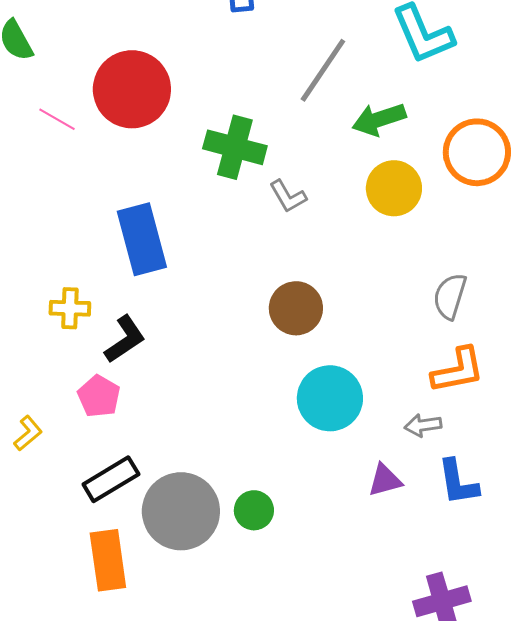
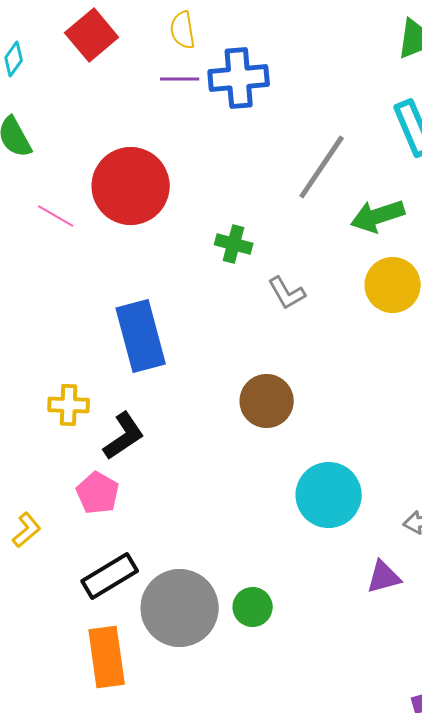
green cross: (235, 147) -> (234, 244), size x0.6
brown circle: (296, 308) -> (267, 401), moved

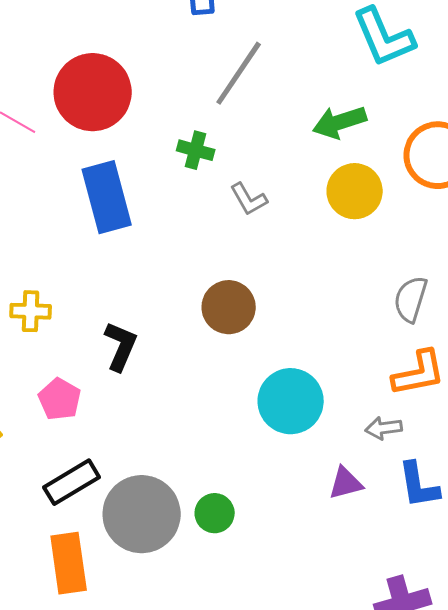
gray line: (322, 167) -> (239, 73), moved
blue rectangle: (141, 336) -> (107, 197), moved
black L-shape: (124, 436) -> (121, 346), moved, turned -33

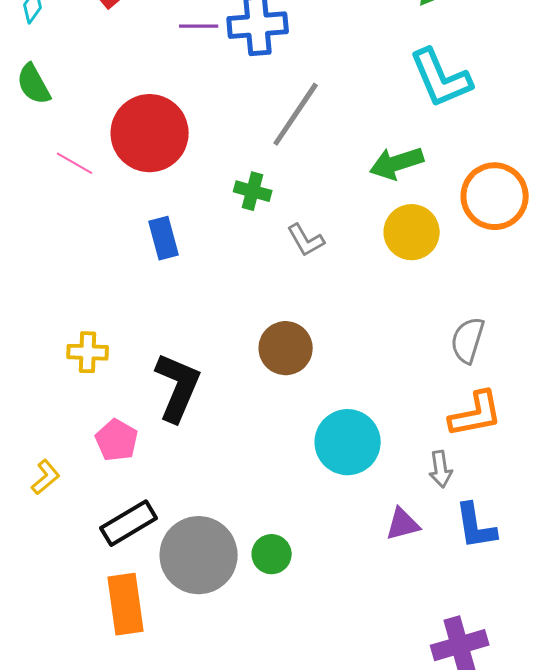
blue rectangle: (107, 197) -> (164, 238), size x0.6
black L-shape: (121, 346) -> (178, 387), size x1.4
gray arrow: (384, 428) -> (441, 469), turned -90

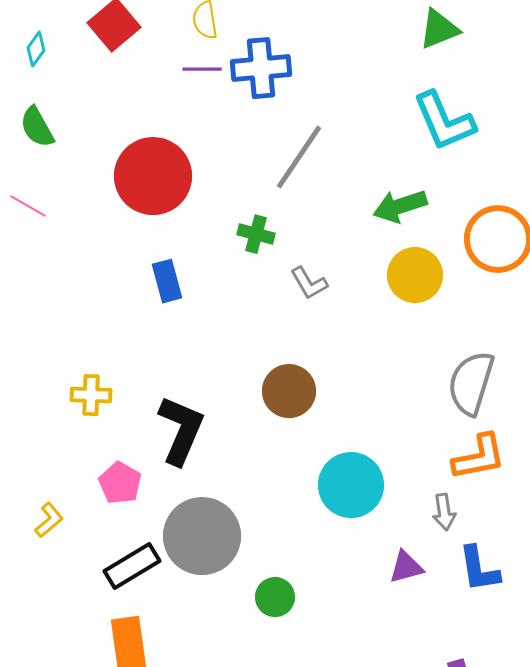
pink line: (75, 163) -> (28, 206), moved
gray semicircle: (468, 340) -> (471, 383), size x1.4
gray circle: (199, 555) -> (202, 536), moved

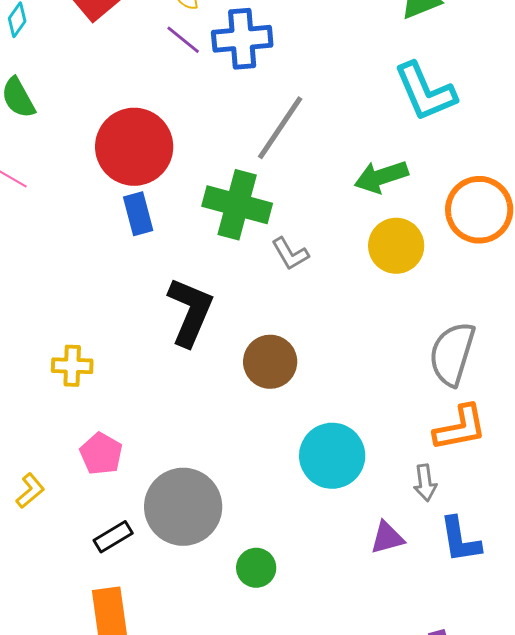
purple line: (202, 69) -> (183, 40), turned 39
green cross: (256, 234) -> (237, 205), size x1.8
blue rectangle: (167, 281) -> (138, 214), moved
black L-shape: (181, 430) -> (190, 312), moved
black rectangle: (132, 566) -> (113, 537), size x0.7

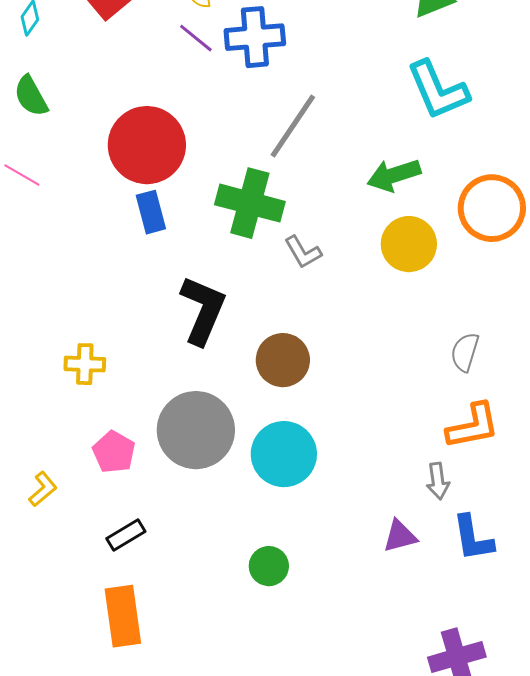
gray semicircle: (452, 354) -> (465, 352), size x0.6
cyan circle: (332, 456) -> (284, 454), moved
gray circle: (183, 507) -> (196, 430), moved

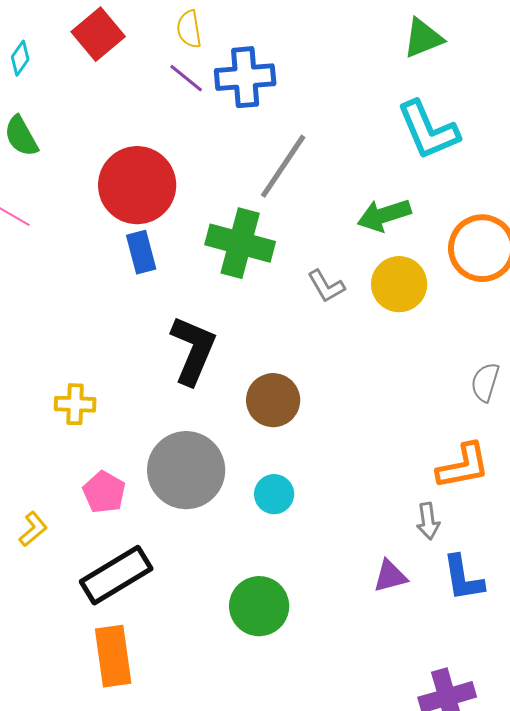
gray L-shape: (303, 252) -> (326, 286), moved
gray semicircle: (465, 352) -> (485, 382), moved
cyan circle: (284, 454) -> (274, 494), size x0.6
black rectangle: (126, 535) -> (116, 575), size x1.8
green circle: (269, 566) -> (259, 606), size x1.5

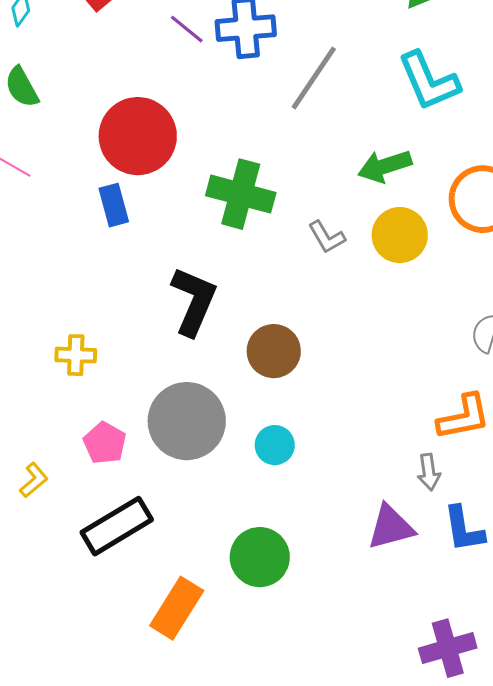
gray line: (283, 166) -> (314, 78), moved
blue rectangle: (141, 252) -> (114, 205), moved
purple triangle: (390, 576) -> (391, 527), size x1.4
orange rectangle: (113, 656) -> (177, 608), moved, turned 40

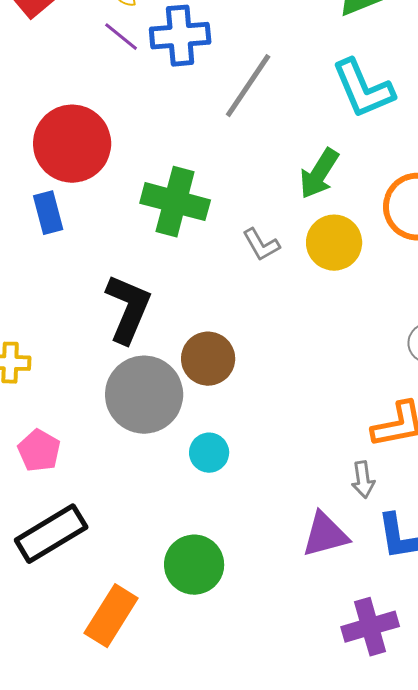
green arrow: (385, 166) -> (319, 174), turned -40
gray circle: (187, 421) -> (144, 395), moved
purple cross: (448, 648) -> (370, 627), moved

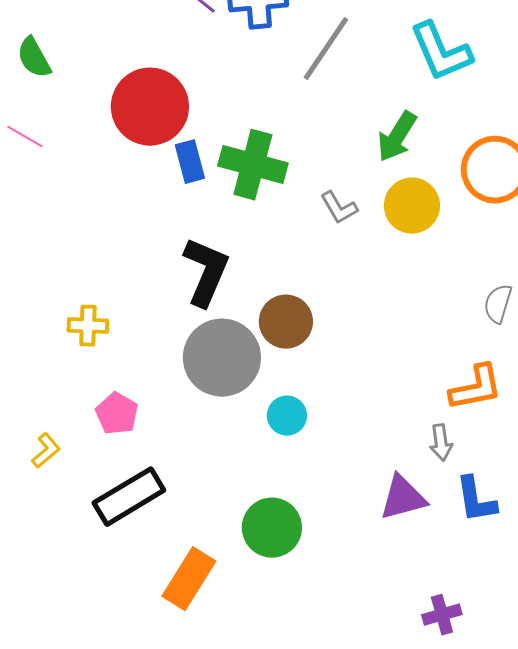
blue rectangle: (48, 213) -> (190, 162), moved
purple cross: (370, 627) -> (442, 615), moved, size x0.7

